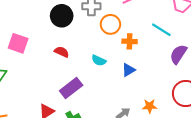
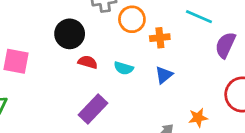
black circle: (62, 16) -> (70, 34), moved
red semicircle: (62, 52) -> (88, 62), moved

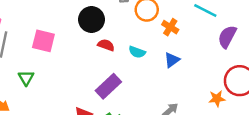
orange cross: (160, 38) -> (170, 27), turned 35
orange star: (198, 118) -> (217, 99), moved

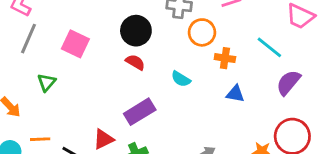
orange cross: (170, 27) -> (225, 58), turned -35
red semicircle: (106, 45) -> (135, 62), moved
blue triangle: (172, 60) -> (235, 94), moved, turned 35

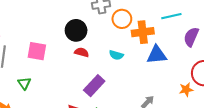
cyan line: (269, 47) -> (171, 16), turned -36
orange cross: (225, 58) -> (143, 32), size x1.5
blue triangle: (235, 94) -> (157, 55), size x1.5

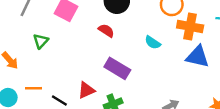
red semicircle: (82, 52) -> (106, 31), moved
purple rectangle: (94, 86) -> (117, 68), turned 60

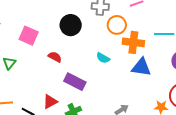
red semicircle: (106, 31) -> (55, 57), moved

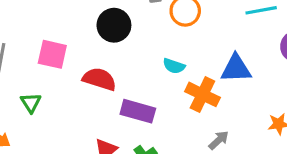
orange cross: (133, 42) -> (202, 94), moved, turned 30
red semicircle: (55, 57) -> (99, 79), size x1.5

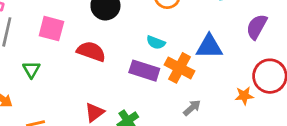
purple rectangle: (138, 111) -> (144, 71), moved

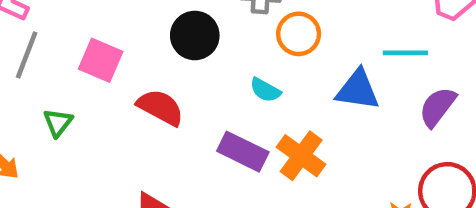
cyan semicircle: (156, 42) -> (265, 90), moved
blue triangle: (209, 47) -> (358, 90), moved

